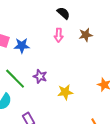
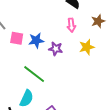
purple star: (40, 76) -> (56, 49), moved
yellow star: (65, 92) -> (87, 47), moved

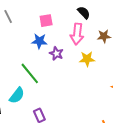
pink arrow: (71, 25) -> (77, 34), size x1.5
pink square: (17, 38) -> (46, 21), moved, turned -32

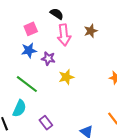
black semicircle: (84, 13) -> (57, 14), moved
yellow star: (87, 59) -> (66, 77), moved

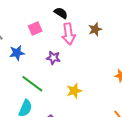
blue star: (29, 50) -> (17, 53), moved
yellow star: (66, 77) -> (74, 91), moved

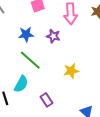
blue star: (17, 53) -> (26, 34), moved

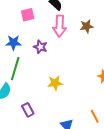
green line: (30, 60) -> (15, 69), turned 60

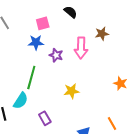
pink arrow: (60, 26) -> (81, 48), moved
blue star: (13, 43) -> (36, 42), moved

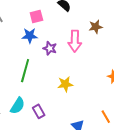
cyan semicircle: (21, 101) -> (18, 106), moved

